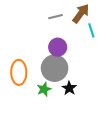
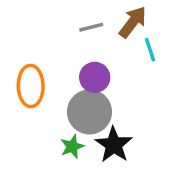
orange ellipse: (19, 72) -> (31, 86), moved
black star: (69, 88) -> (114, 145), size x1.5

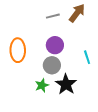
cyan line: (150, 50) -> (87, 57), moved
gray circle: (89, 112) -> (52, 65), size x0.7

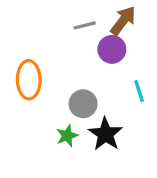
purple circle: (55, 45) -> (112, 49), moved

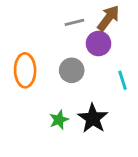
gray circle: (83, 104) -> (72, 70), moved

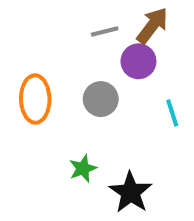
black star: (93, 118) -> (131, 192), moved

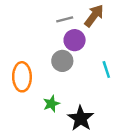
purple circle: (138, 61) -> (75, 40), moved
orange ellipse: (35, 99) -> (22, 77), moved

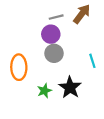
purple circle: (75, 40) -> (51, 34), moved
black star: (81, 118) -> (70, 87), moved

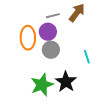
orange ellipse: (19, 67) -> (28, 38), moved
green star: (44, 91) -> (42, 85), size x1.6

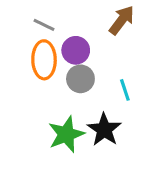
gray line: (53, 16) -> (44, 25), moved, turned 40
cyan line: (87, 57) -> (125, 90), moved

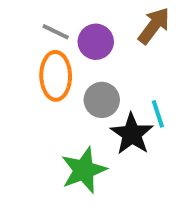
purple circle: (76, 50) -> (96, 42), moved
black star: (104, 130) -> (132, 134), moved

